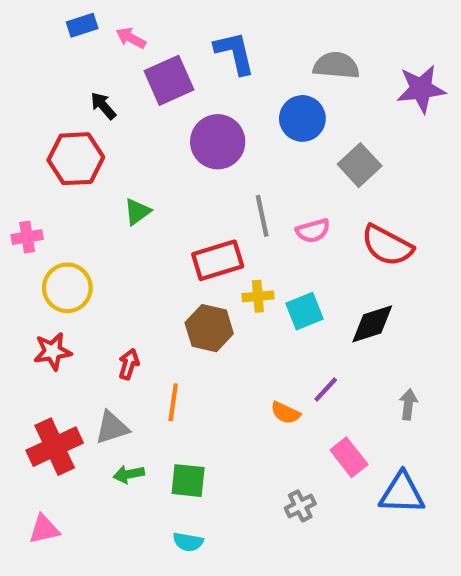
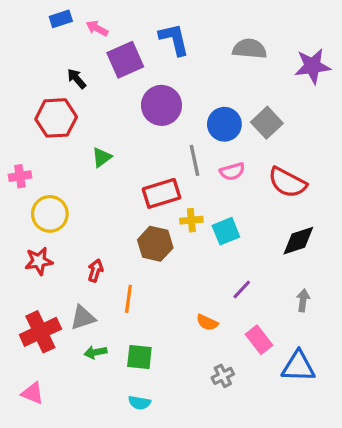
blue circle: (302, 118) -> (224, 124), moved
black diamond: (372, 324) -> (298, 241), moved
orange semicircle: (285, 413) -> (207, 322), moved
pink triangle: (44, 529) -> (33, 393), turned 35

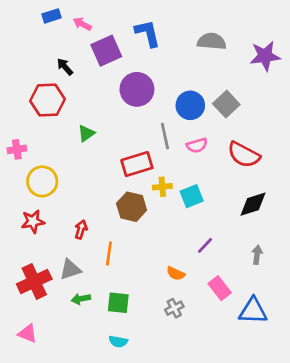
gray cross: (223, 376) -> (174, 308), moved

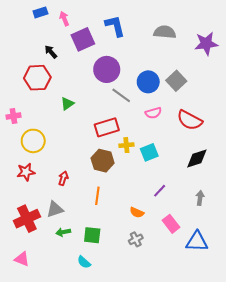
pink arrow: (82, 24) -> (64, 19), turned 40
gray line: (165, 136) -> (121, 95), moved, turned -42
orange line: (109, 253) -> (97, 196), moved
cyan semicircle: (118, 342) -> (84, 262), moved, turned 32

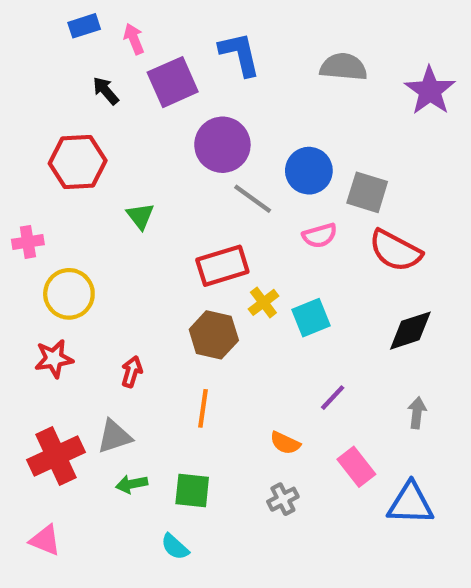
purple star: (206, 44) -> (430, 91), turned -30
black arrow: (51, 52) -> (106, 91), moved
gray square: (176, 81) -> (367, 192), moved, turned -30
green triangle: (67, 104) -> (140, 216), turned -32
yellow cross: (126, 145) -> (263, 302), turned -32

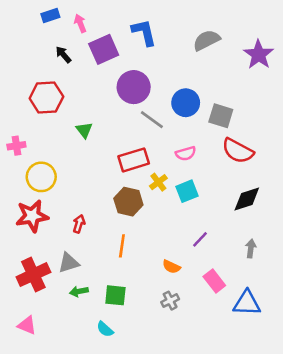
gray semicircle: (343, 67) -> (207, 40), turned -32
pink semicircle: (320, 235) -> (186, 153), moved
red star: (54, 359) -> (32, 216), size x1.4

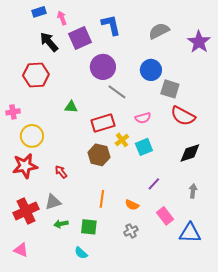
black arrow: (63, 55) -> (49, 42), size x1.5
blue circle: (186, 103) -> (151, 70), moved
green triangle: (84, 130) -> (71, 107), moved, turned -48
red arrow: (79, 224) -> (61, 172), turned -56
orange line: (122, 246) -> (102, 199), moved

